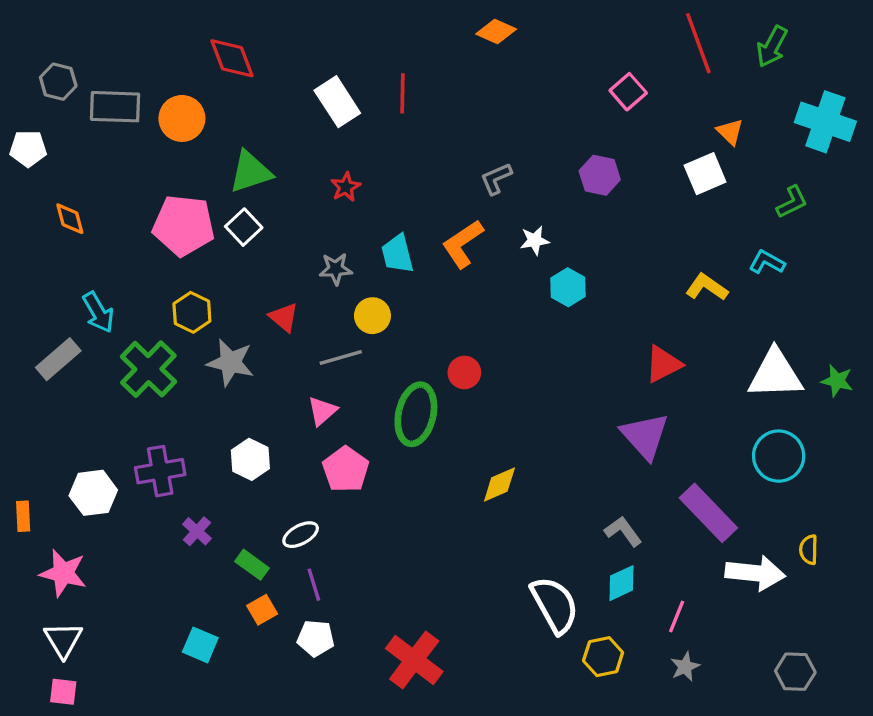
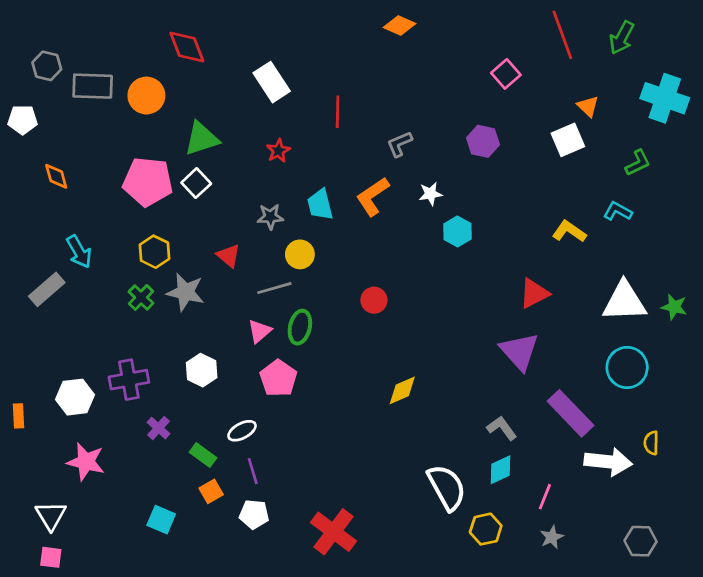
red line: (403, 93) -> (338, 112), moved
green cross: (148, 369) -> (141, 297), moved, size x0.6
green ellipse: (416, 414) -> (300, 327), moved, size x0.7
pink star: (63, 573) -> (86, 462), moved

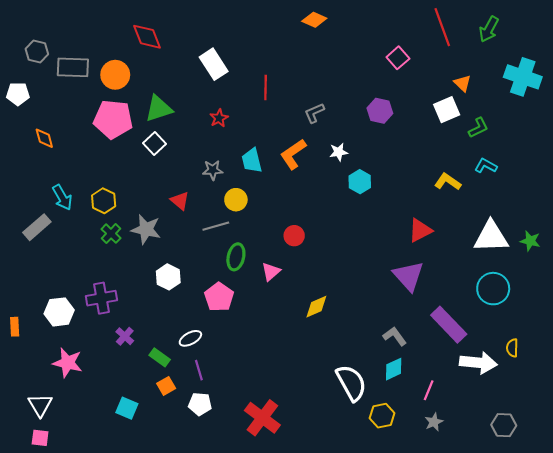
green L-shape: (638, 163) -> (478, 128), moved
pink pentagon: (148, 182) -> (113, 119), moved
yellow hexagon: (154, 252) -> (104, 201), moved
pink triangle: (260, 331) -> (271, 272), moved
white hexagon: (202, 370) -> (168, 277), moved

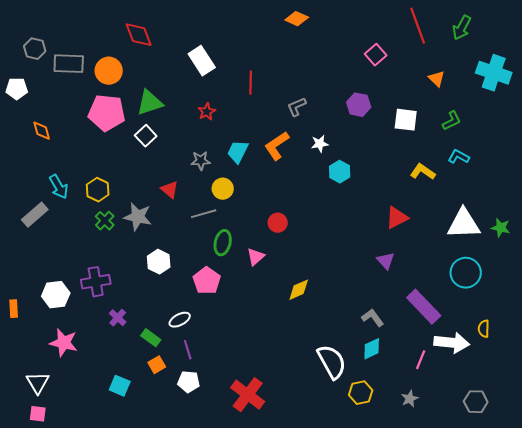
white square: (447, 110) -> (406, 120), moved, turned 30
cyan trapezoid: (252, 161) -> (238, 152), turned 40
purple triangle: (408, 276) -> (386, 261), size x0.6
pink line: (429, 390) -> (421, 360), moved

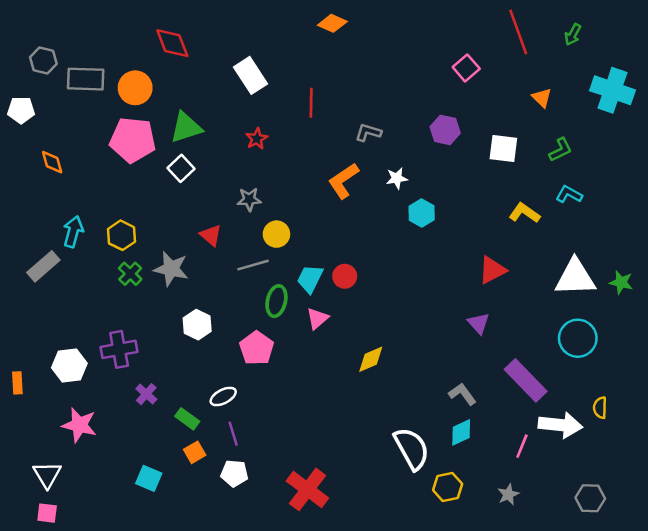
orange diamond: (297, 19) -> (332, 23), moved
green arrow: (462, 28) -> (573, 34), size x0.7
gray L-shape: (297, 107) -> (368, 132), turned 40
cyan trapezoid: (238, 152) -> (310, 279), moved
cyan arrow: (59, 187) -> (73, 232), turned -135

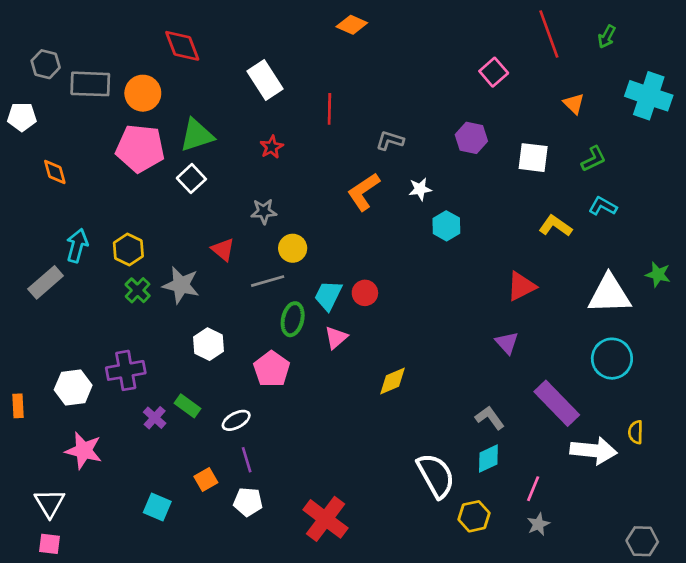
green star: (621, 282) -> (658, 274), moved
green rectangle: (187, 419) -> (188, 406), moved
pink line: (522, 446) -> (533, 489), moved
gray hexagon: (590, 498) -> (642, 541), moved

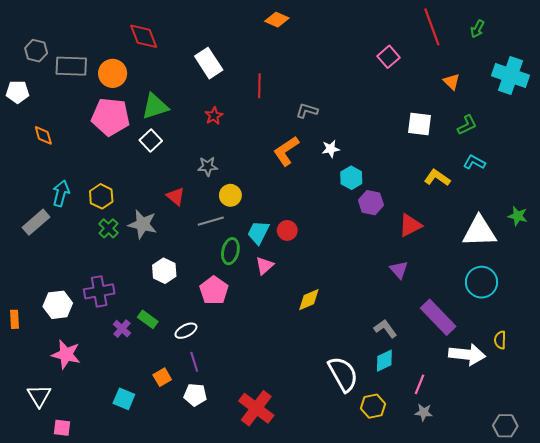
purple hexagon: (471, 138) -> (371, 203), moved
gray star: (538, 524) -> (424, 412), turned 30
pink square: (50, 544) -> (62, 428), moved

